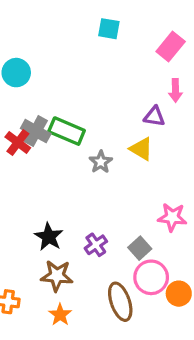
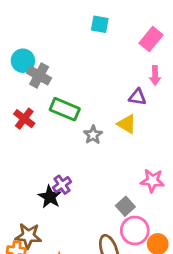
gray cross: (36, 131) -> (39, 75), moved
purple cross: (96, 245) -> (62, 185), moved
brown star: (57, 276) -> (28, 236), moved

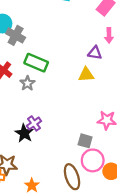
yellow triangle: (127, 124) -> (86, 75), turned -35
gray star: (93, 135) -> (27, 83), moved
gray square: (125, 206) -> (85, 141), turned -32

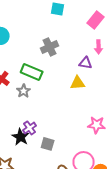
gray cross: (16, 35) -> (50, 47), moved, turned 36
gray square: (85, 141) -> (48, 144), moved

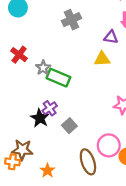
green rectangle: (32, 72) -> (58, 78), moved
gray square: (48, 144) -> (69, 126), turned 32

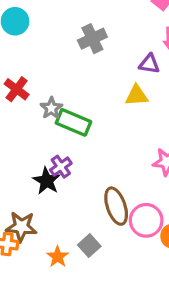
gray square: (69, 126) -> (89, 246), moved
brown ellipse: (88, 162) -> (116, 206), moved

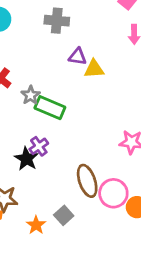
gray cross: (92, 39) -> (57, 21), moved, turned 30
purple triangle: (149, 64) -> (78, 57), moved
yellow triangle: (137, 96) -> (94, 69), moved

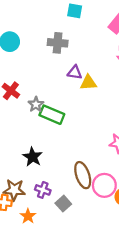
purple cross: (39, 146) -> (43, 190), moved, turned -35
orange star: (36, 225) -> (28, 216), moved

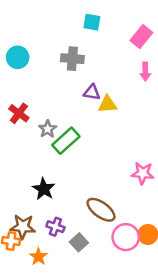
green rectangle: (52, 115) -> (66, 141), turned -65
brown ellipse: (83, 175) -> (101, 210), turned -35
pink circle: (104, 185) -> (126, 237), moved

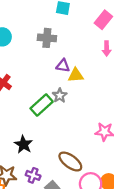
gray star: (48, 129) -> (60, 95), moved

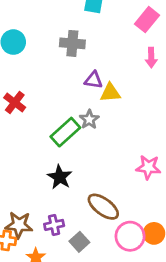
black star: (23, 144) -> (60, 177), moved
purple cross: (33, 175) -> (54, 225), turned -32

